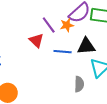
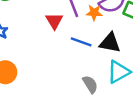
gray semicircle: (79, 84) -> (90, 84), turned -49

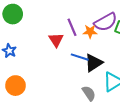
black triangle: (110, 43) -> (94, 63), moved, turned -42

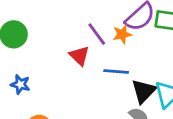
black triangle: (94, 63) -> (144, 91), moved

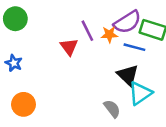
blue line: (116, 71) -> (134, 47), moved
black triangle: (144, 91) -> (128, 75), moved, turned -40

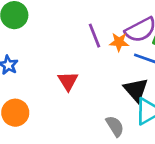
red triangle: (69, 47) -> (68, 81), moved

